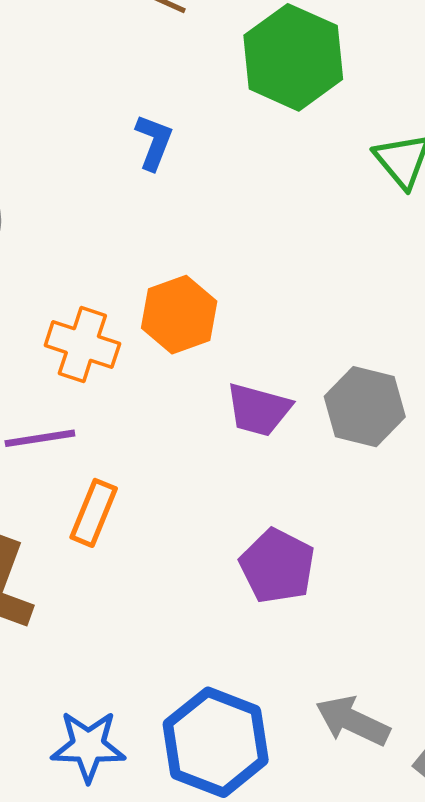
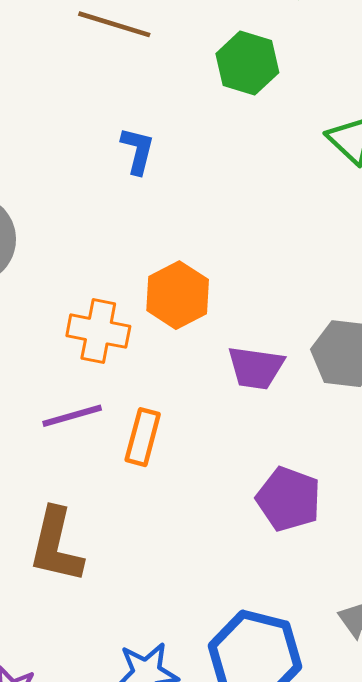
green hexagon: (293, 57) -> (247, 63), size x0.7
orange rectangle: (94, 513) -> (143, 437), moved

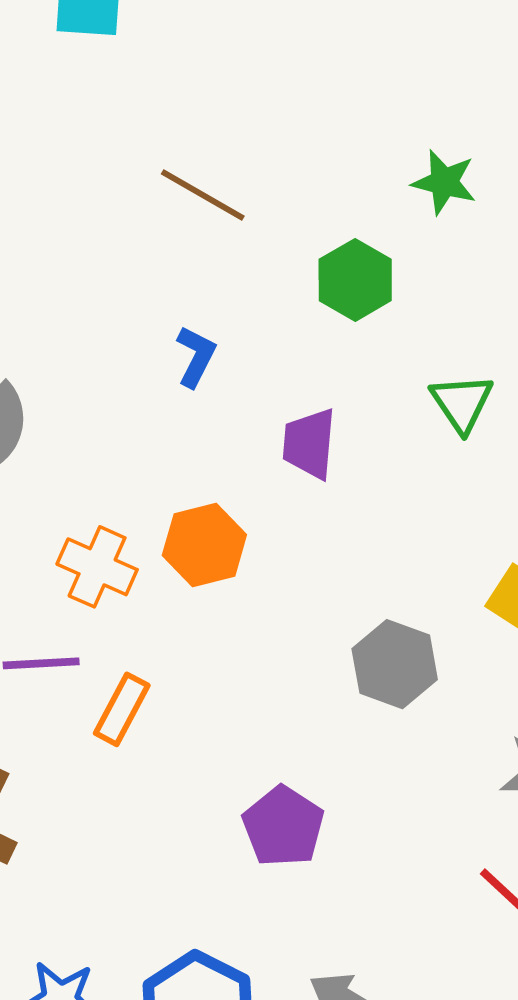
purple trapezoid: (256, 368) -> (309, 444), moved, turned 74

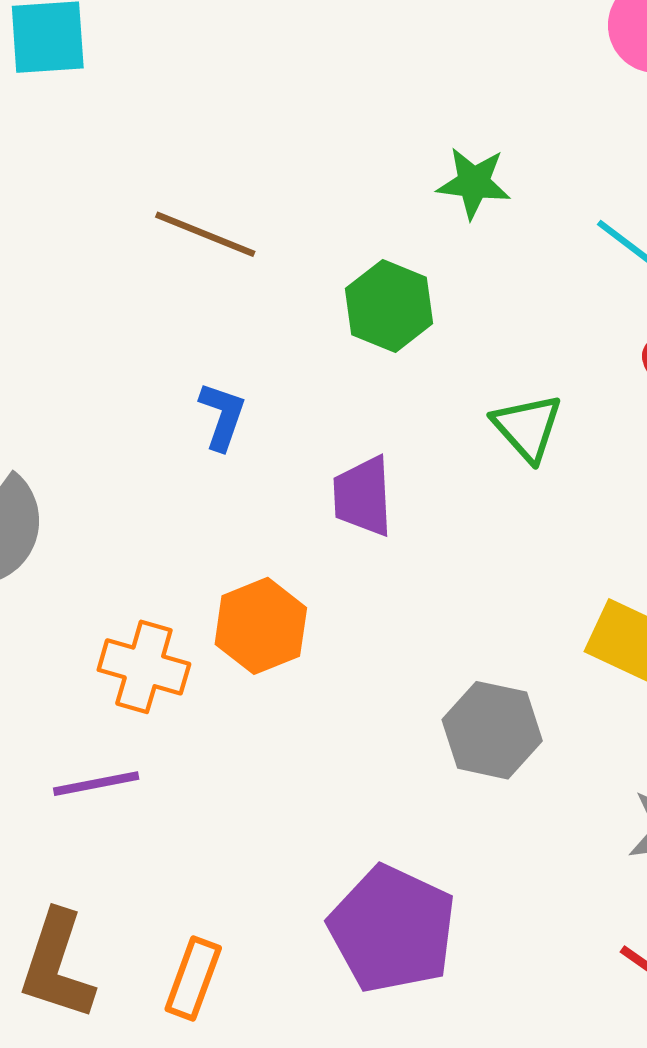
orange rectangle: (122, 709) -> (193, 978), moved
purple pentagon: (283, 826) -> (392, 929), size x1.4

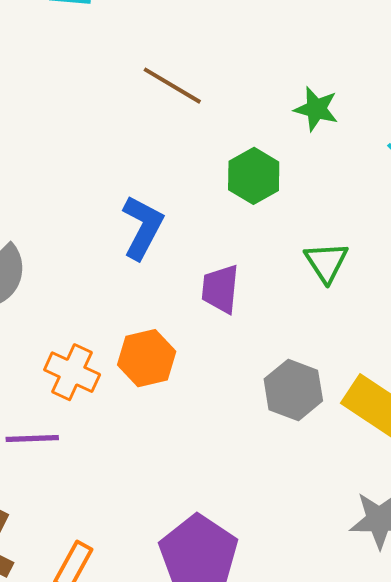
brown line: (205, 234) -> (172, 86), moved
blue L-shape: (222, 416) -> (142, 227), size x1.5
gray hexagon: (492, 730) -> (293, 390), moved

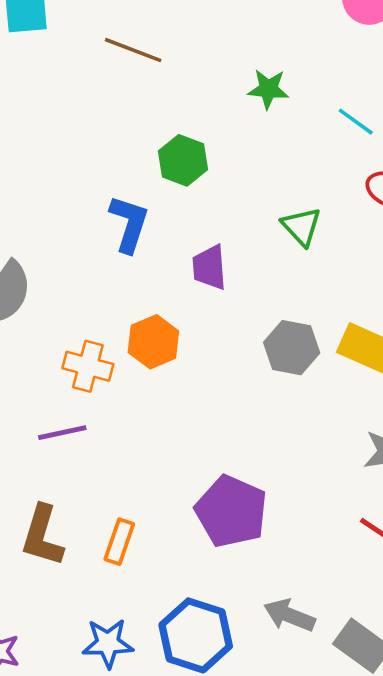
brown line: (172, 86) -> (133, 50), moved
green hexagon: (254, 176) -> (183, 160), moved

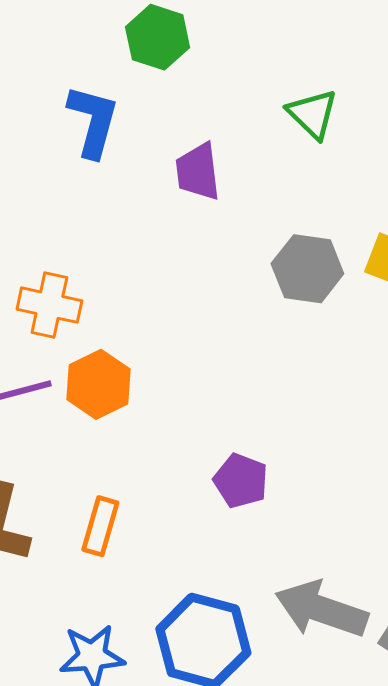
orange hexagon: (153, 342) -> (99, 384), moved
purple pentagon: (231, 511) -> (241, 481), size x0.6
gray arrow: (289, 615) -> (321, 609), size x1.4

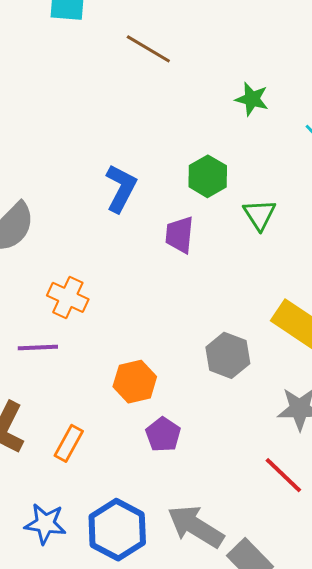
green hexagon: (158, 37) -> (208, 176), moved
gray hexagon: (307, 269) -> (228, 355), moved
orange hexagon: (99, 384) -> (135, 382), moved

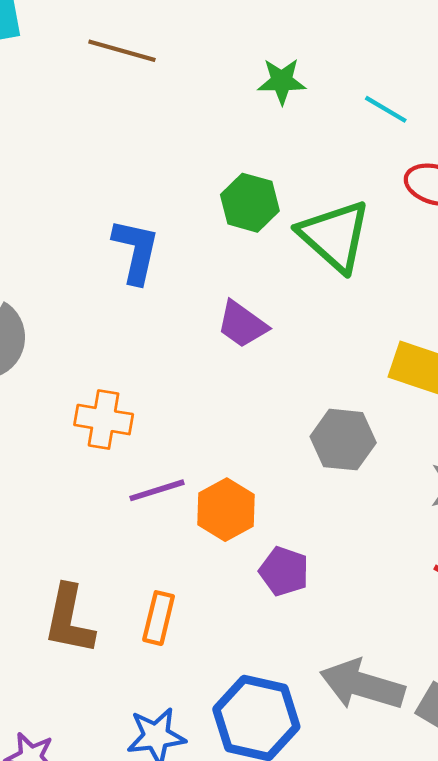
green triangle: (260, 215) -> (335, 236), size x1.6
purple trapezoid: (180, 235) -> (242, 324), moved, turned -45
purple line: (38, 348) -> (157, 490), moved

